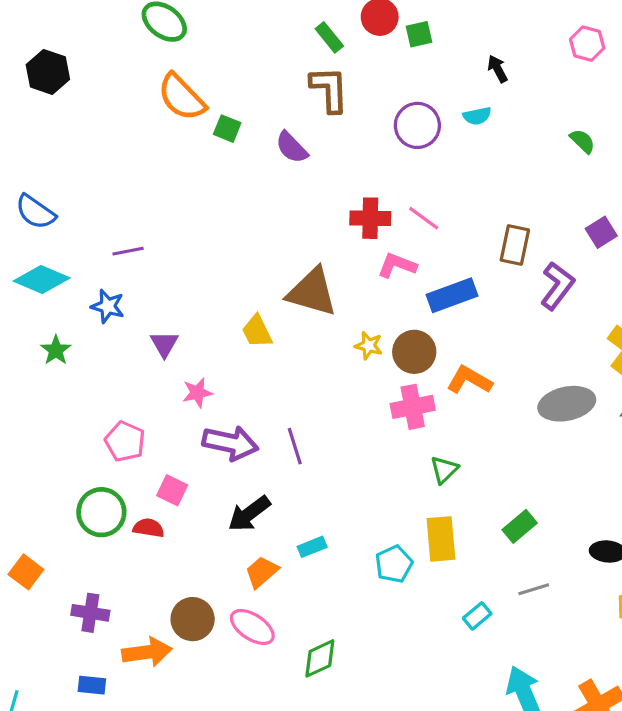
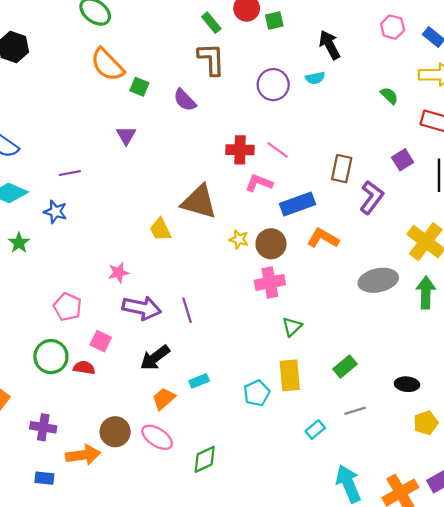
black arrow: (498, 69) -> (330, 45), size x1.5
purple triangle: (164, 344) -> (126, 135), moved
orange L-shape: (469, 380) -> (323, 238), moved

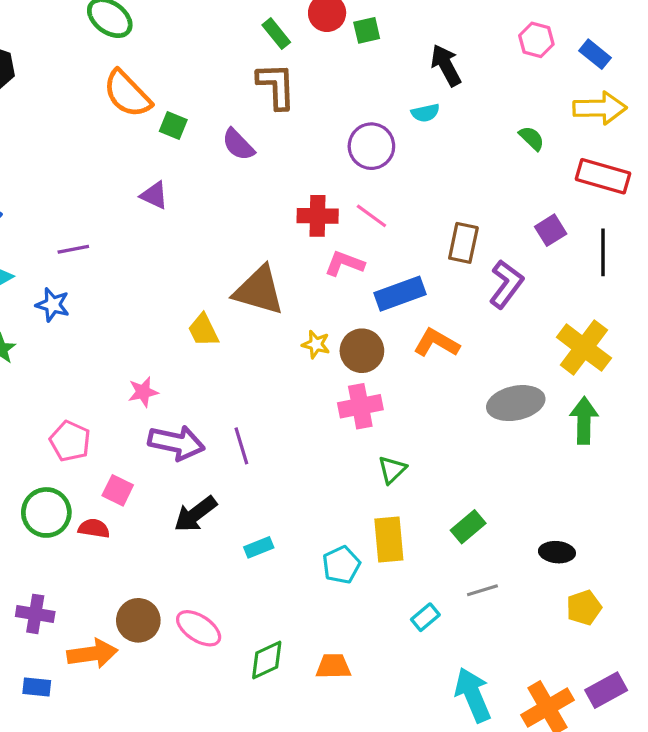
purple circle: (273, 85) -> (371, 146), moved
purple triangle: (126, 135) -> (154, 195), turned -35
orange trapezoid: (164, 399) -> (333, 666), moved, turned 40

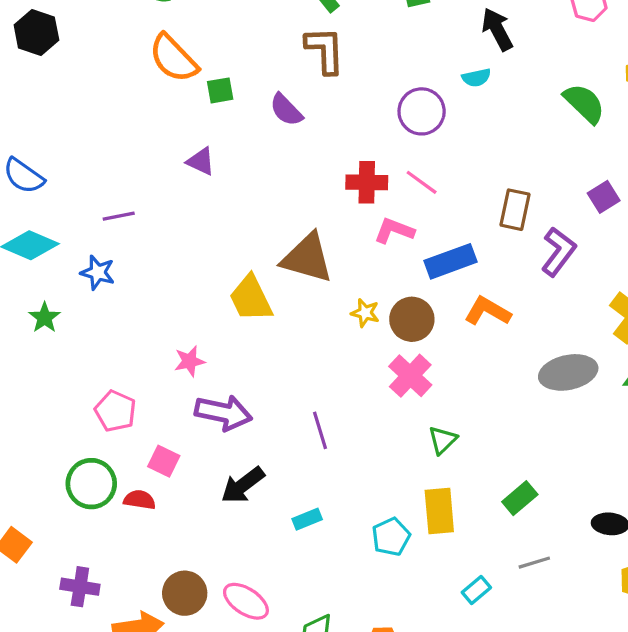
green square: (173, 126) -> (220, 90), turned -32
green semicircle: (532, 138) -> (584, 103), size x1.6
yellow trapezoid: (203, 330) -> (251, 298), size x1.4
pink cross: (360, 406) -> (410, 376), turned -36
purple line: (241, 446) -> (320, 430), moved

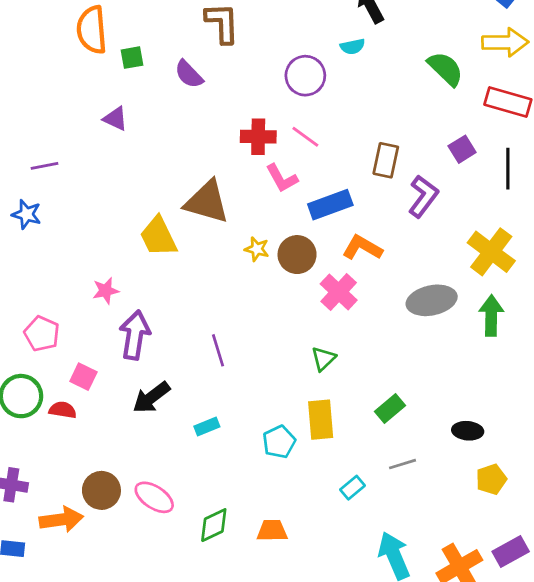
orange semicircle: (173, 58) -> (92, 30), turned 39
pink L-shape: (394, 231) -> (282, 178), turned -140
pink cross: (410, 376) -> (339, 292), moved
purple arrow: (223, 413) -> (135, 335), turned -93

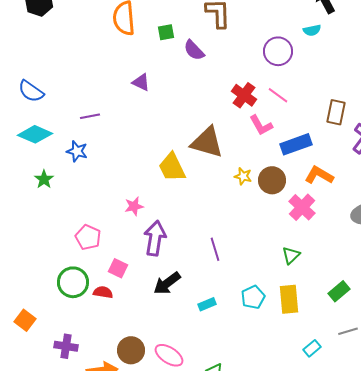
green square: (132, 58) -> (166, 32), moved
red cross: (258, 137) -> (244, 95), turned 35
cyan pentagon: (279, 442) -> (253, 297), moved

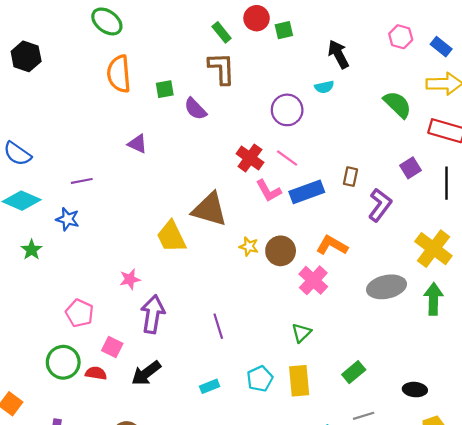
brown rectangle: (336, 112) -> (350, 177), size x0.7
blue rectangle: (296, 144) -> (307, 192), moved
black arrow: (167, 283) -> (146, 373), moved

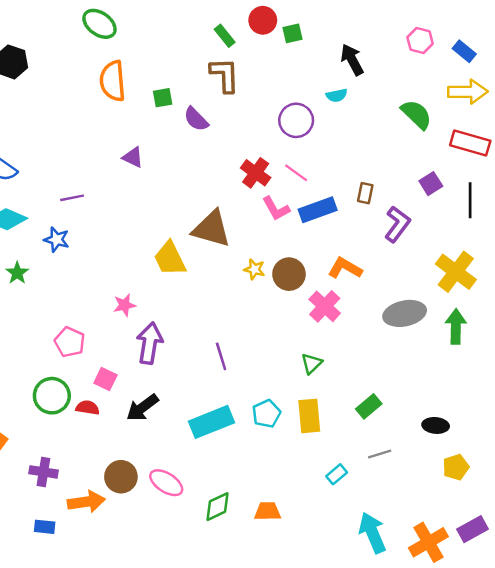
cyan rectangle: (210, 386) -> (212, 422), size x2.0

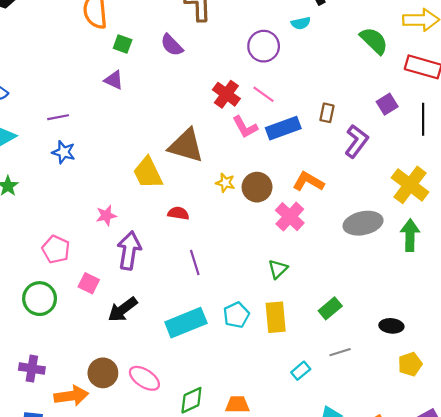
green square: (163, 98) -> (123, 44), moved, turned 30
blue star: (57, 240) -> (64, 152), moved
red semicircle: (88, 408) -> (178, 213), moved

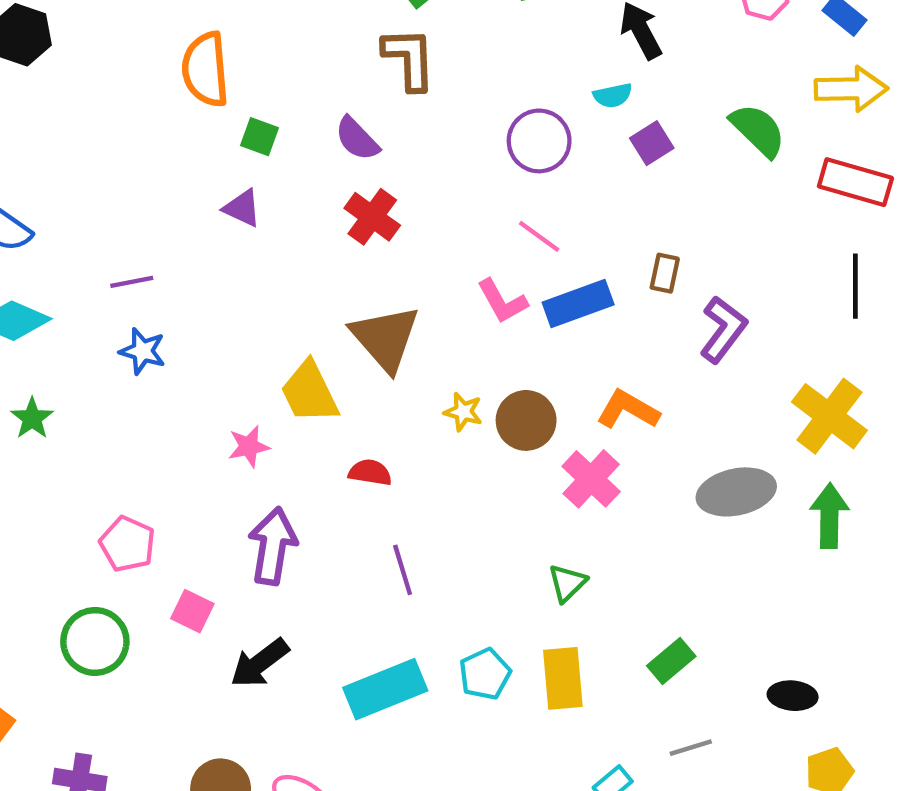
red cross: (226, 94) -> (372, 217), moved
purple square: (387, 104) -> (652, 143), moved
brown triangle: (186, 146) -> (385, 338), turned 33
pink star: (106, 216) -> (249, 446), moved

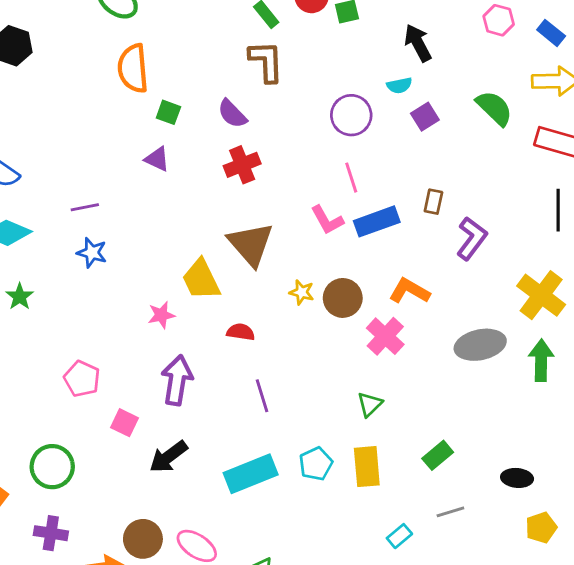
red cross: (372, 217) -> (242, 165), turned 32
pink line: (539, 236) -> (351, 178), turned 36
green circle: (95, 641) -> (52, 467), moved

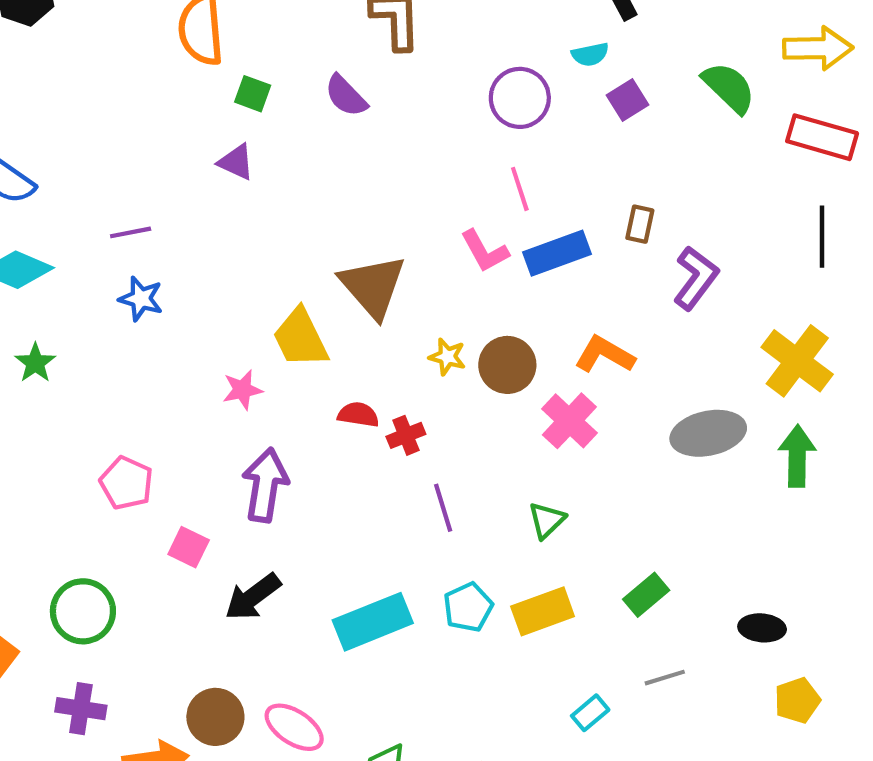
red cross: (242, 165) -> (406, 435), moved, size x0.7
purple line: (262, 396) -> (443, 508), moved
yellow rectangle: (367, 467) -> (543, 611), turned 75

